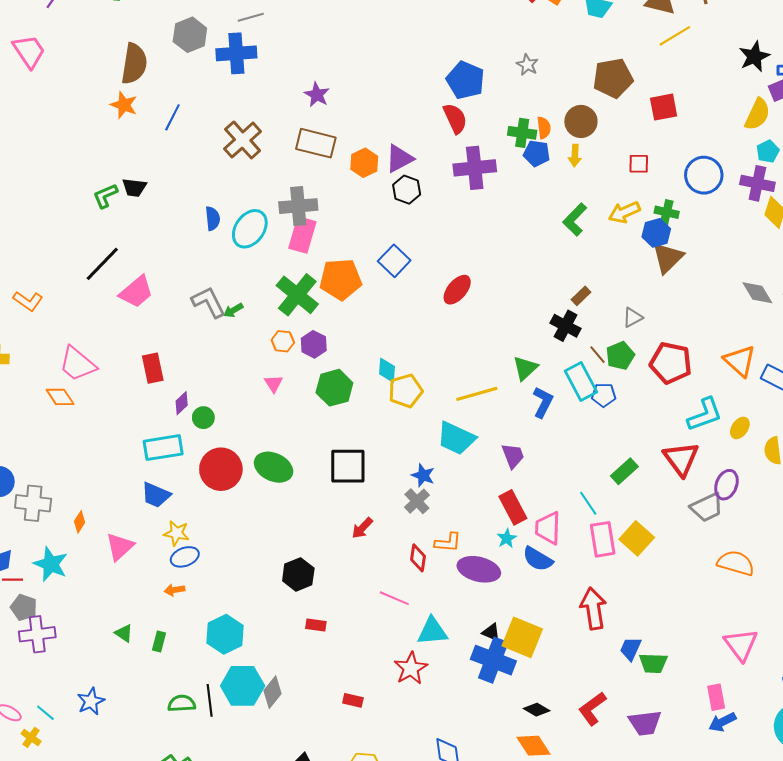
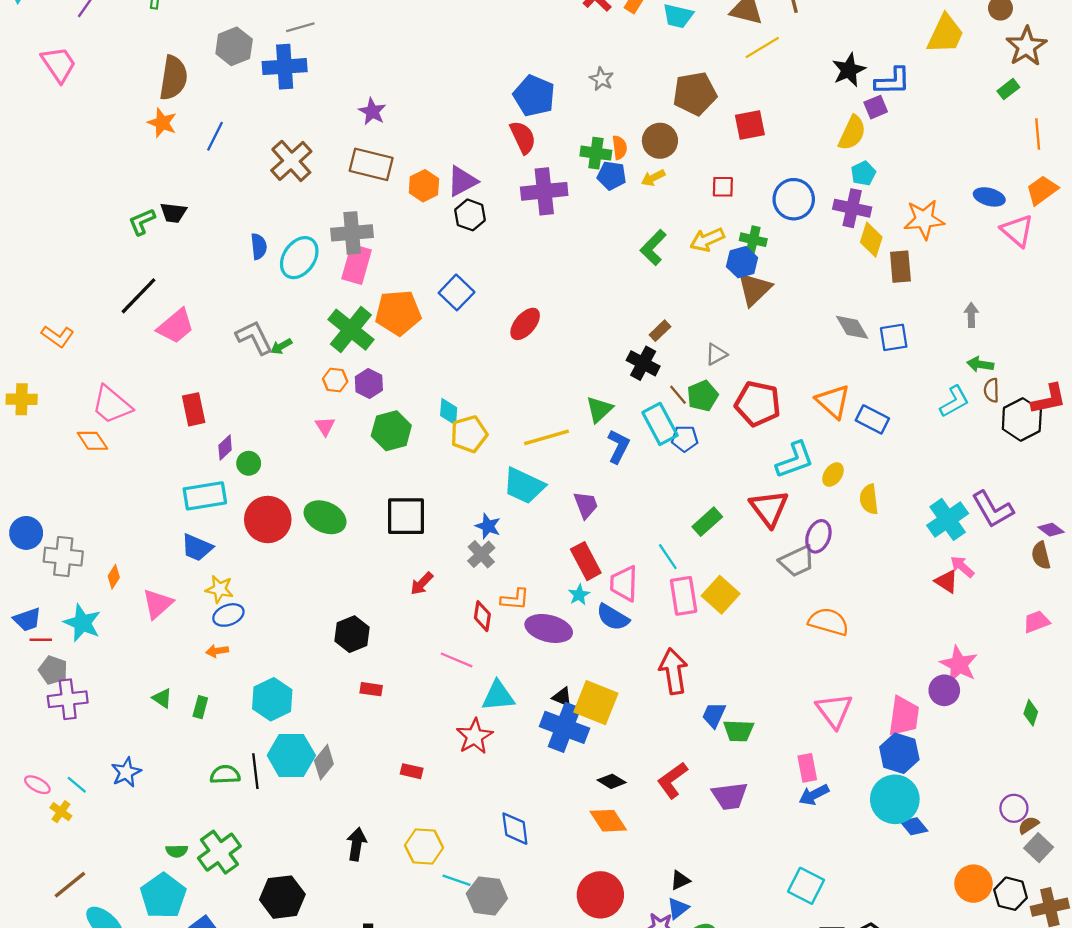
yellow arrow: (575, 156) -> (653, 178), turned 60

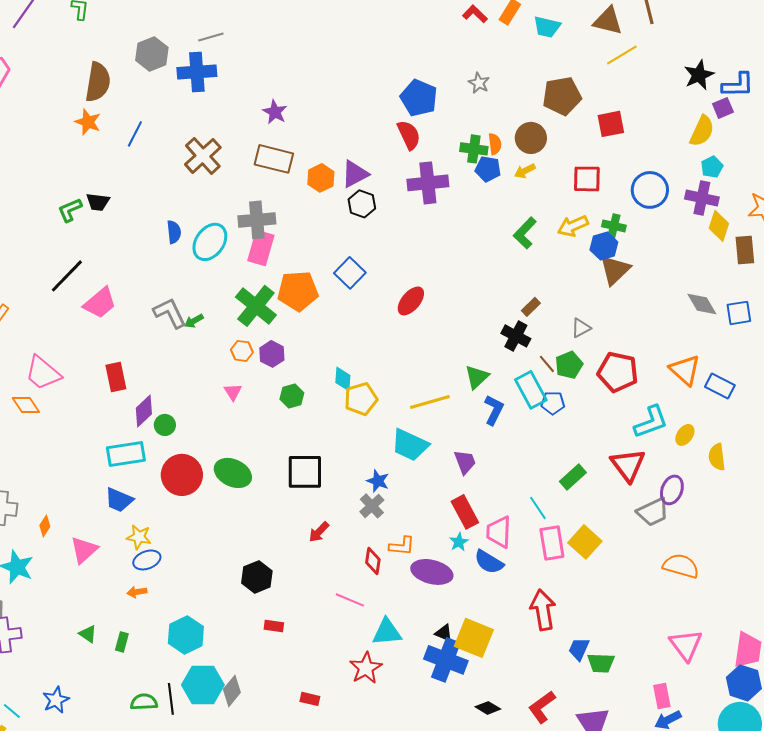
red square: (723, 187) -> (587, 179), size x1.4
green hexagon: (391, 431) -> (292, 396), size x0.7
purple diamond: (225, 448) -> (144, 411), size x1.4

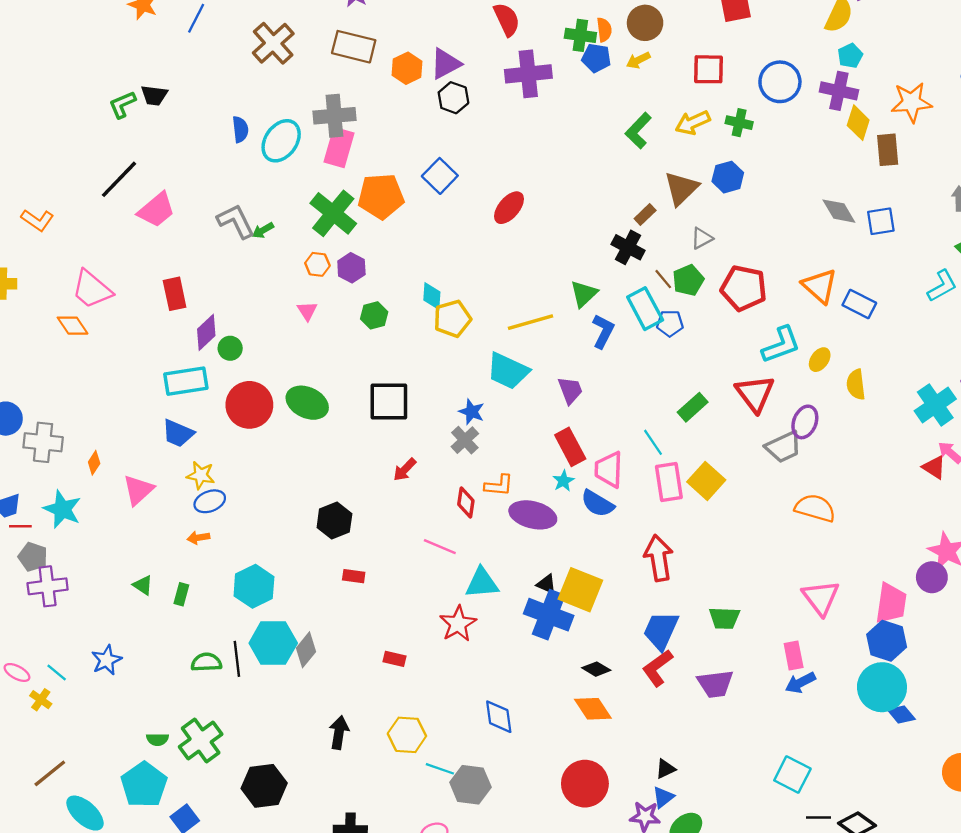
blue hexagon: (604, 246) -> (728, 177), moved
brown triangle: (615, 270) -> (681, 188), moved
blue trapezoid: (579, 649) -> (661, 631), moved, size x1.5

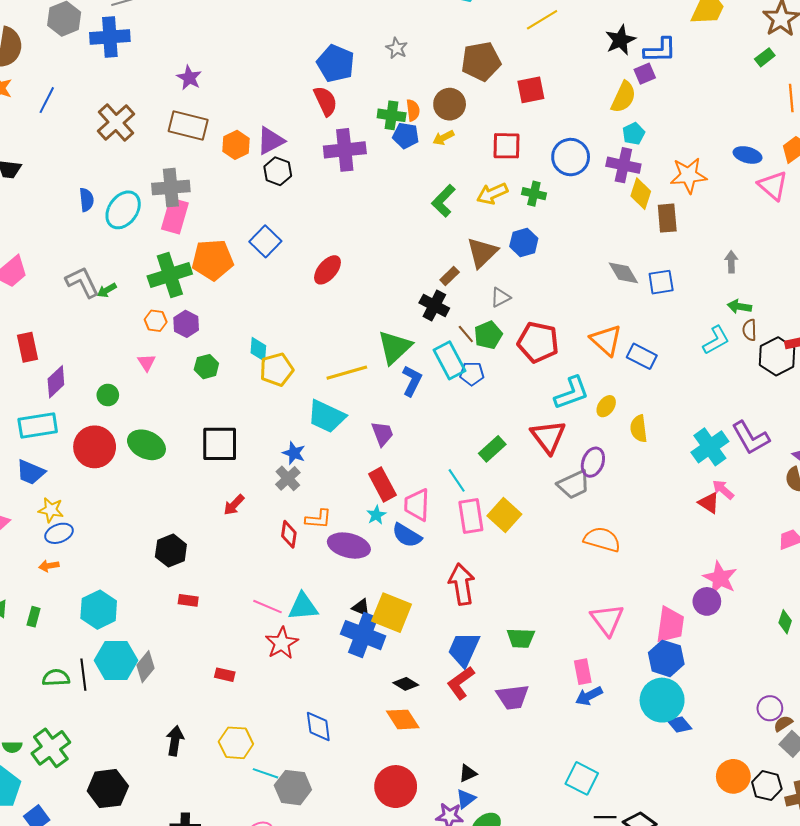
green cross: (333, 213) -> (170, 275), turned 33
green triangle: (584, 294) -> (395, 347), size x1.4
green circle: (230, 348) -> (108, 395), moved
pink line: (440, 547) -> (267, 607), moved

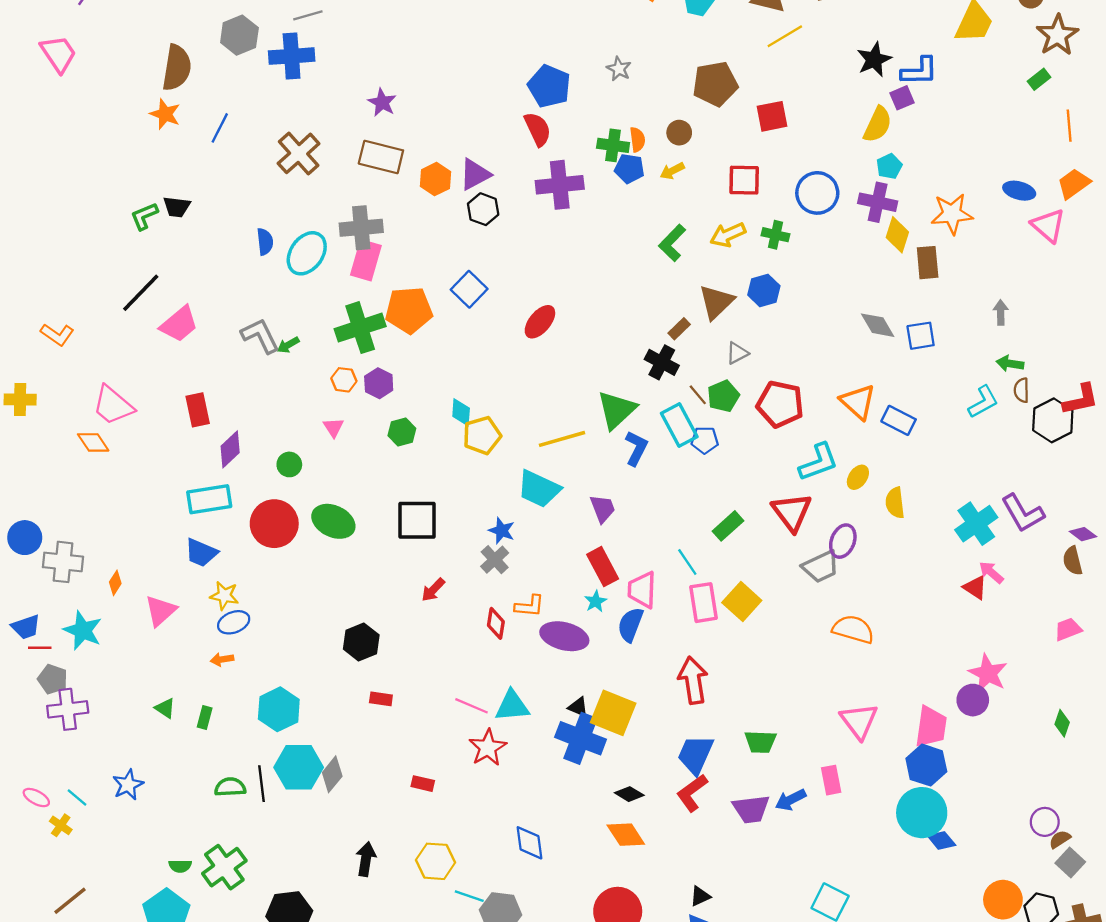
brown circle: (450, 104) -> (679, 133), size x0.7
blue semicircle: (407, 535) -> (630, 625), turned 80
blue arrow: (589, 696) -> (791, 800), moved

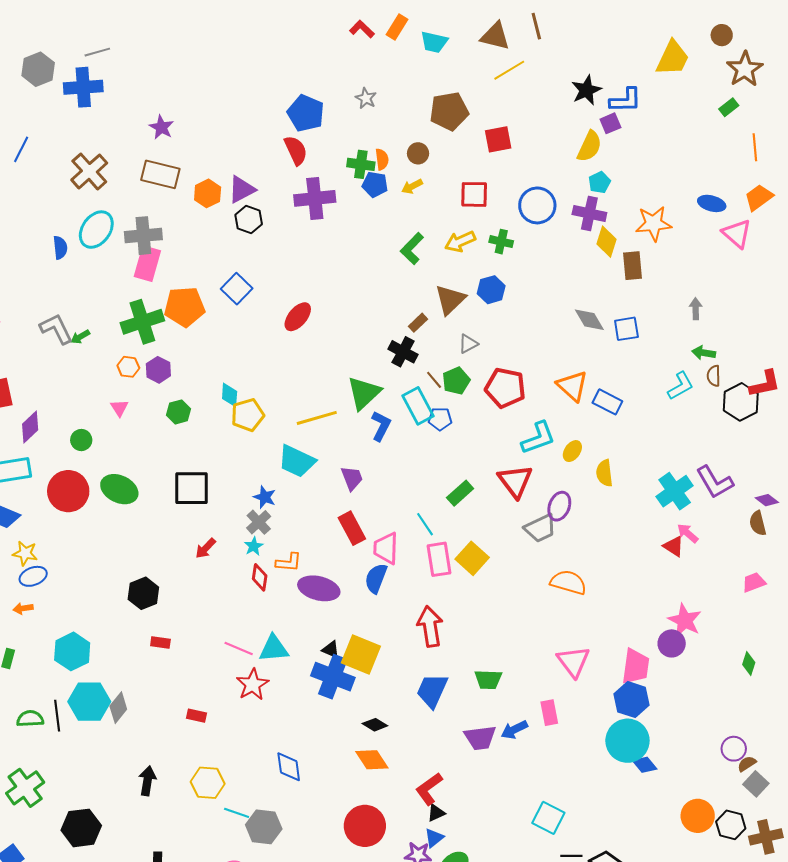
cyan ellipse: (307, 253) -> (96, 230), moved
cyan star: (596, 601) -> (254, 546), moved
red L-shape: (692, 793) -> (429, 789), moved

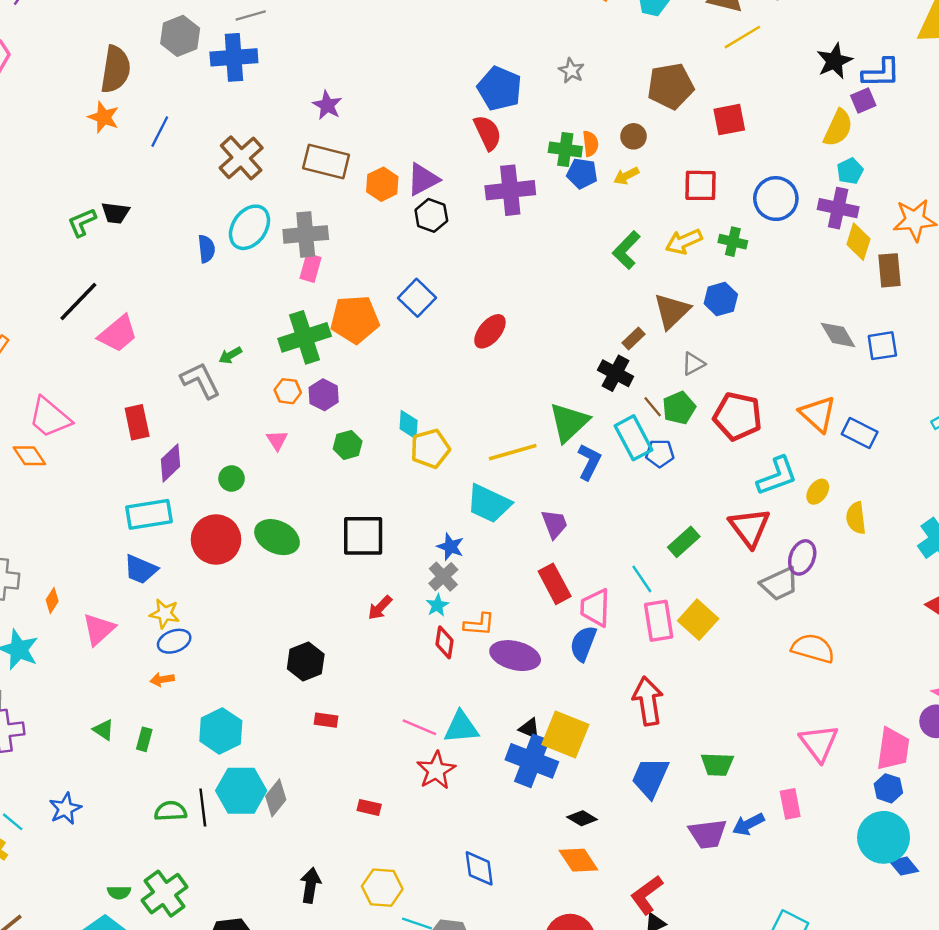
pink rectangle: (147, 264) -> (310, 268), size x0.7
gray L-shape: (56, 329) -> (200, 380), moved
blue hexagon: (632, 700) -> (888, 788), size x0.7

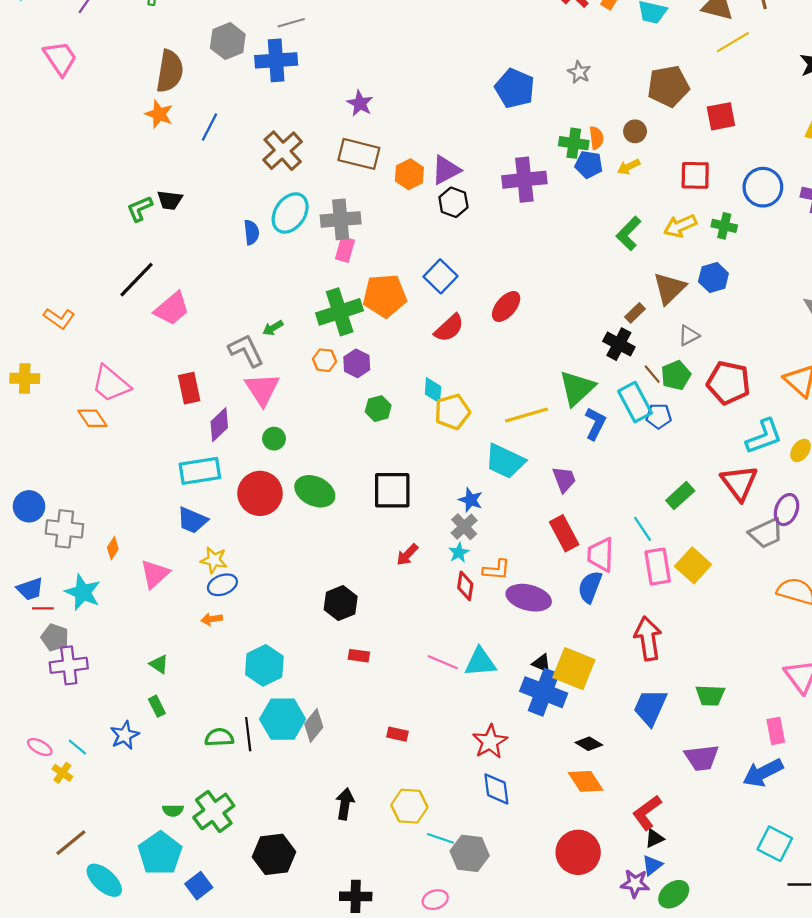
red semicircle: (488, 133) -> (449, 328), moved, turned 72
pink triangle: (277, 440) -> (262, 389), moved, size x1.8
green rectangle: (144, 739) -> (157, 706), moved, turned -42
red star: (436, 770) -> (490, 742), moved
blue arrow: (748, 824) -> (763, 773), moved, size x1.4

